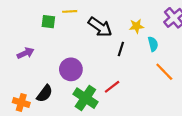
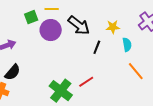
green square: (48, 22) -> (31, 17), turned -32
purple circle: (71, 69) -> (51, 30), moved
black semicircle: (45, 94) -> (13, 72), moved

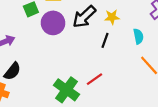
black arrow: (79, 25) -> (84, 17), turned 100
yellow star: (113, 27) -> (112, 17), moved

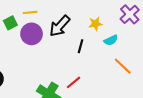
yellow star: (112, 17) -> (95, 24), moved
cyan semicircle: (138, 36) -> (111, 40), turned 80

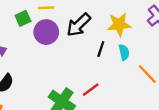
yellow star: (95, 24) -> (119, 24), size x1.5
cyan semicircle: (111, 40) -> (124, 52), moved, turned -80

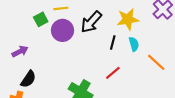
red line: (91, 90) -> (113, 73), moved

